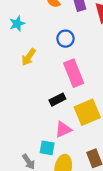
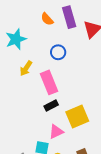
cyan star: (17, 24) -> (16, 39), size x1.5
pink rectangle: (74, 73) -> (49, 82), moved

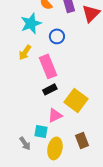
cyan star: (16, 39) -> (31, 23), moved
yellow square: (77, 117) -> (76, 100), turned -30

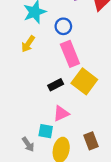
pink rectangle: (48, 66) -> (70, 54), moved
yellow square: (76, 100) -> (84, 81), moved

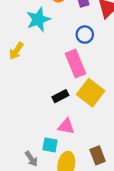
blue circle: (63, 26) -> (85, 35), moved
yellow arrow: (28, 44) -> (16, 51), moved
pink triangle: (61, 113) -> (66, 126), turned 35

